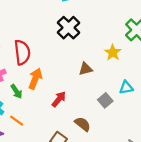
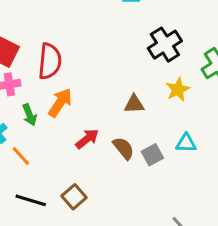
black cross: (69, 28) -> (165, 45), moved
brown semicircle: (83, 124) -> (123, 148), moved

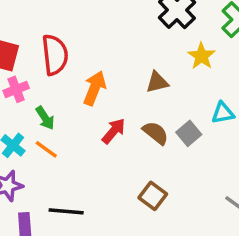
orange arrow: (60, 103) -> (95, 88), moved
orange line: (21, 156) -> (46, 149), moved
brown square: (74, 197) -> (153, 196), moved

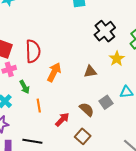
red arrow: (114, 131) -> (62, 119), moved
brown semicircle: (156, 133) -> (87, 109), moved
orange line: (46, 149) -> (39, 106), moved, turned 40

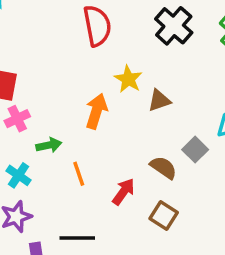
red semicircle: (33, 51) -> (97, 26), moved
yellow star: (117, 59) -> (128, 79), moved
green arrow: (25, 87) -> (49, 145), turned -64

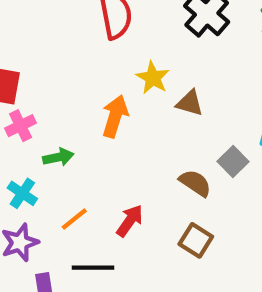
brown triangle: (159, 100) -> (190, 103), turned 35
orange line: (79, 174) -> (74, 219), moved, turned 70
red arrow: (124, 192) -> (130, 221), moved

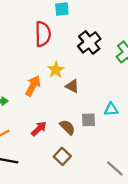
gray square: (233, 161) -> (89, 120), turned 32
red arrow: (130, 221) -> (39, 129), moved

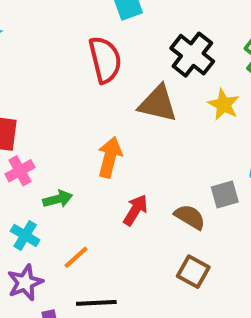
yellow star: (56, 70) -> (223, 105), moved
brown triangle: (72, 86) -> (158, 104), moved, size x1.5
red arrow: (39, 129) -> (135, 210), moved

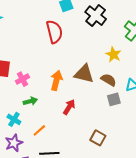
black cross: (192, 55) -> (96, 16), moved
brown triangle: (158, 104) -> (84, 74), moved
pink cross: (20, 171) -> (22, 79), moved
brown semicircle: (190, 217) -> (109, 80), moved

